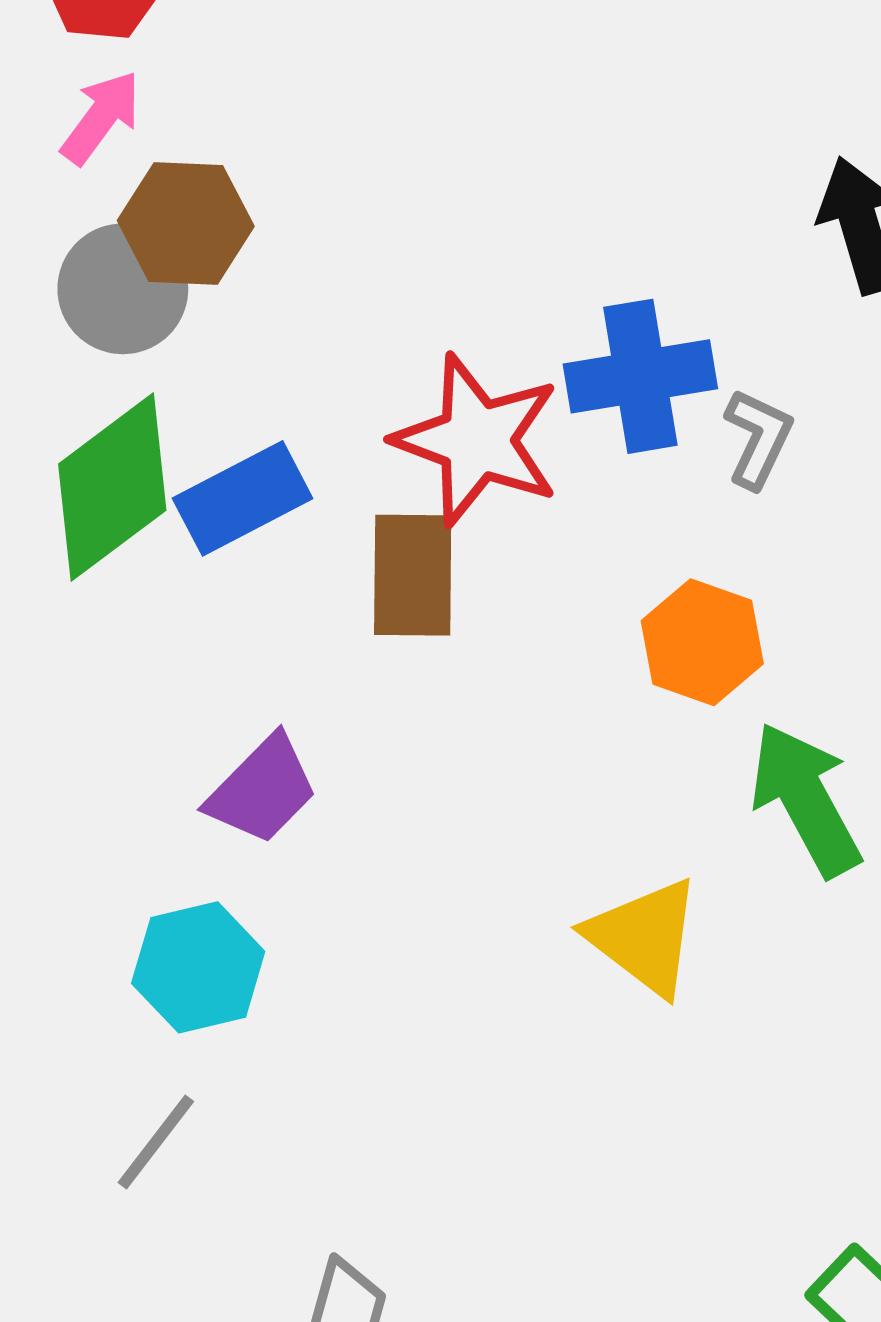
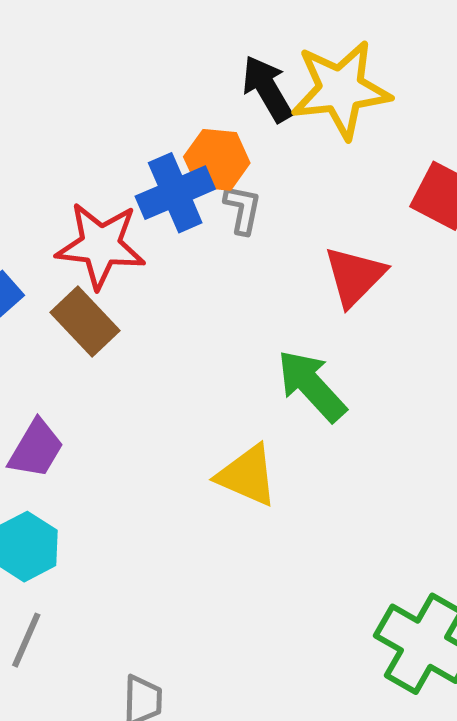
brown rectangle: (413, 575) -> (85, 322), turned -30
orange hexagon: (702, 642) -> (217, 160), moved

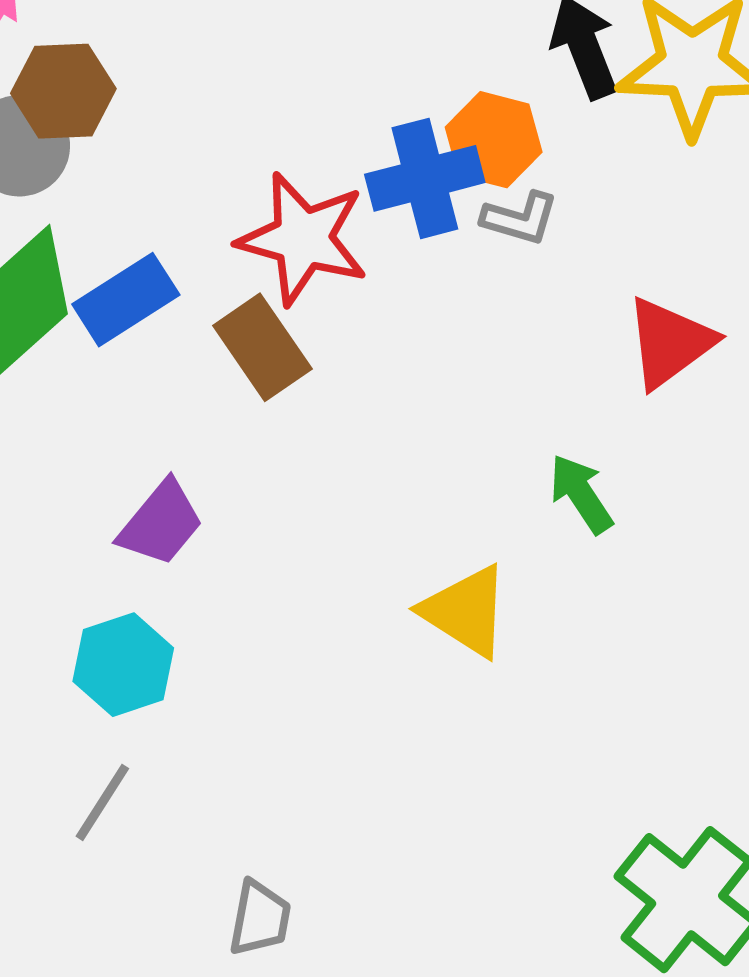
gray L-shape: (242, 209) -> (520, 218), turned 86
green arrow: (312, 386) -> (581, 494), size x0.7

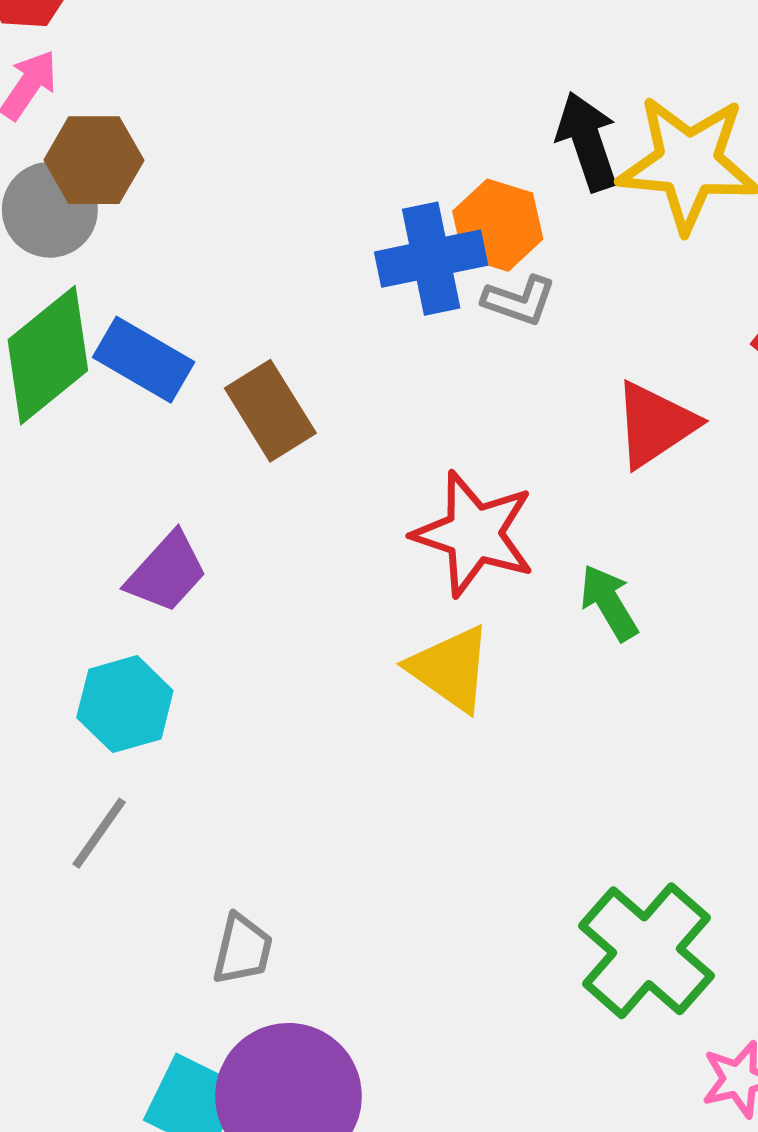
red star: (303, 239) -> (474, 534), moved
blue rectangle: (126, 300) -> (144, 360), turned 60
green arrow: (581, 494) -> (609, 603), moved

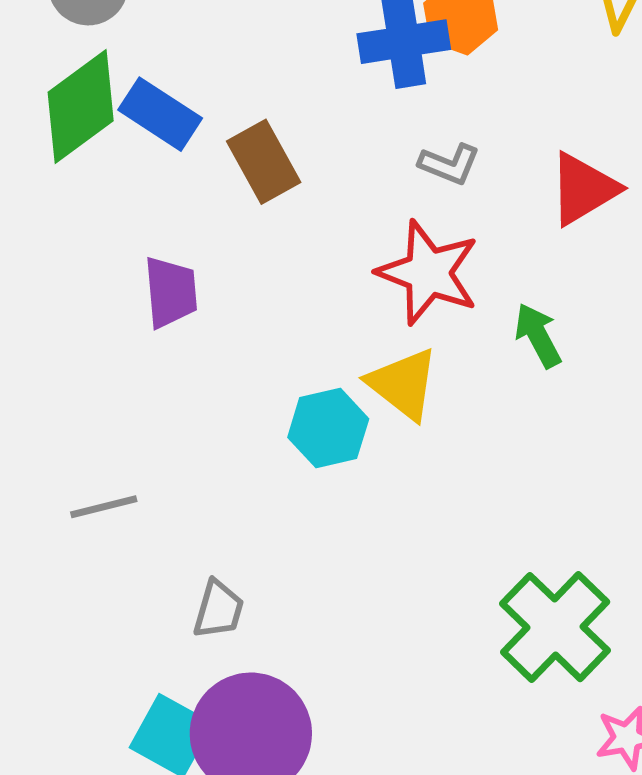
gray L-shape: (519, 301) -> (449, 164), moved
purple trapezoid: (167, 572) -> (171, 292), turned -50
cyan hexagon: (125, 704) -> (328, 428), moved
gray line: (99, 833) -> (104, 507), turned 38

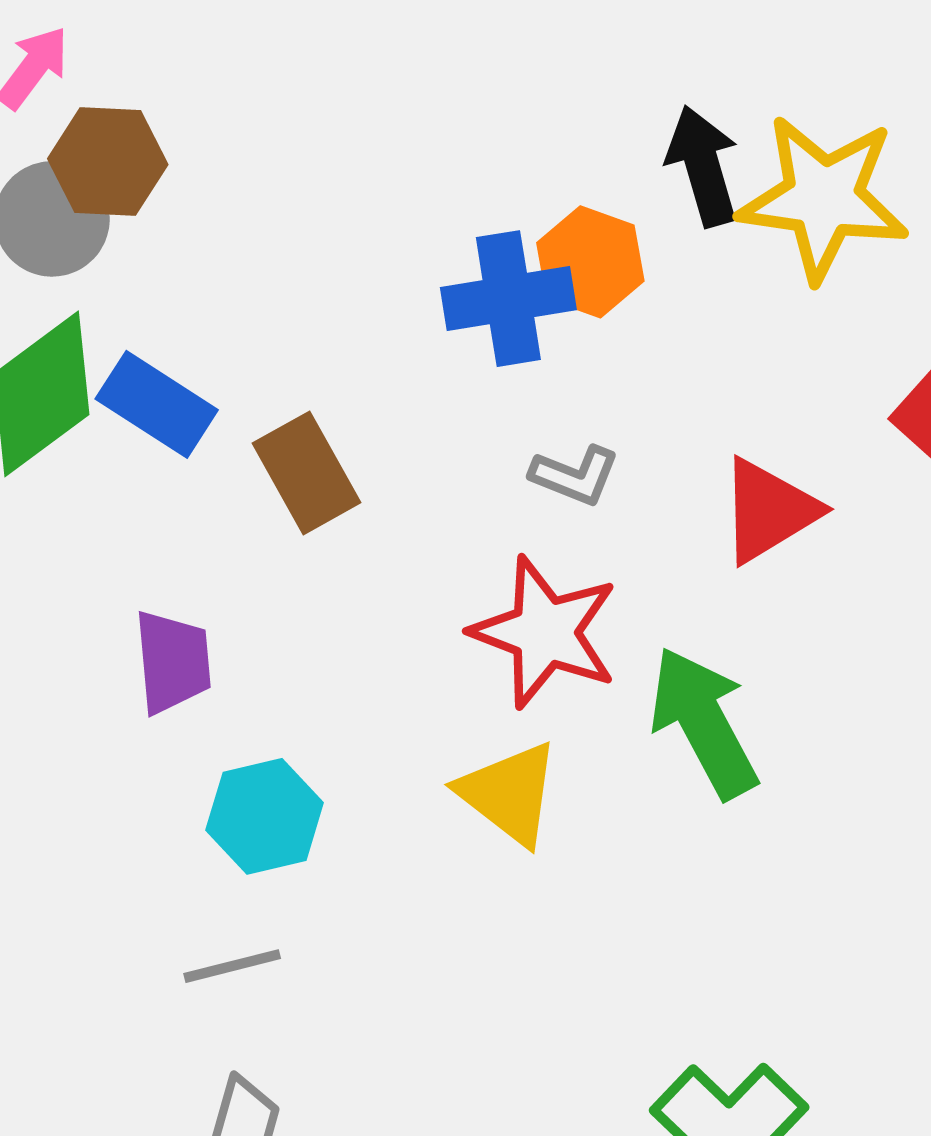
green arrow: (538, 335) -> (704, 722), size x1.6
cyan hexagon: (328, 428) -> (265, 816), moved
gray line: (104, 507) -> (232, 966), moved

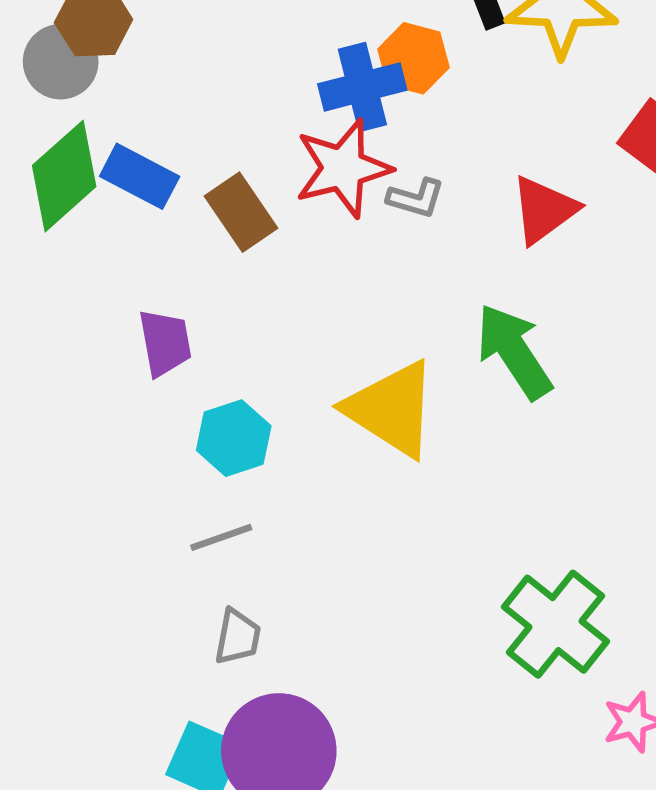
red star: (545, 632) -> (343, 168), moved, turned -30
yellow triangle: (509, 793) -> (391, 409), size x1.4

